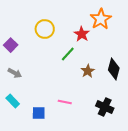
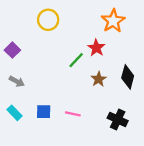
yellow circle: (45, 29) -> (48, 20), moved
red star: (82, 34) -> (96, 48), moved
blue square: (39, 113) -> (44, 112), moved

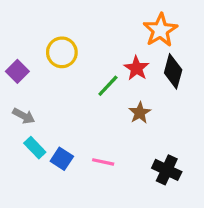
yellow circle: (48, 20) -> (62, 52), moved
black diamond: (128, 77) -> (173, 71), moved
blue square: (44, 112) -> (62, 159), turned 32
cyan rectangle: (15, 113) -> (35, 148), moved

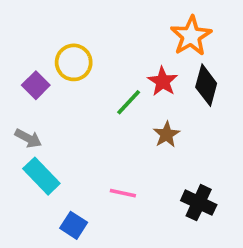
purple square: (17, 71) -> (36, 85), moved
cyan rectangle: (35, 148) -> (41, 176), size x1.4
blue square: (62, 159) -> (74, 225), moved

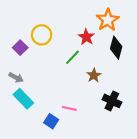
red star: (163, 81) -> (86, 37), moved
black cross: (199, 203) -> (112, 101), moved
blue square: (74, 225) -> (51, 121), moved

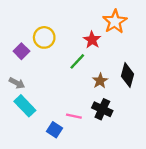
black diamond: (116, 48) -> (127, 75), moved
black cross: (112, 101) -> (102, 109), moved

